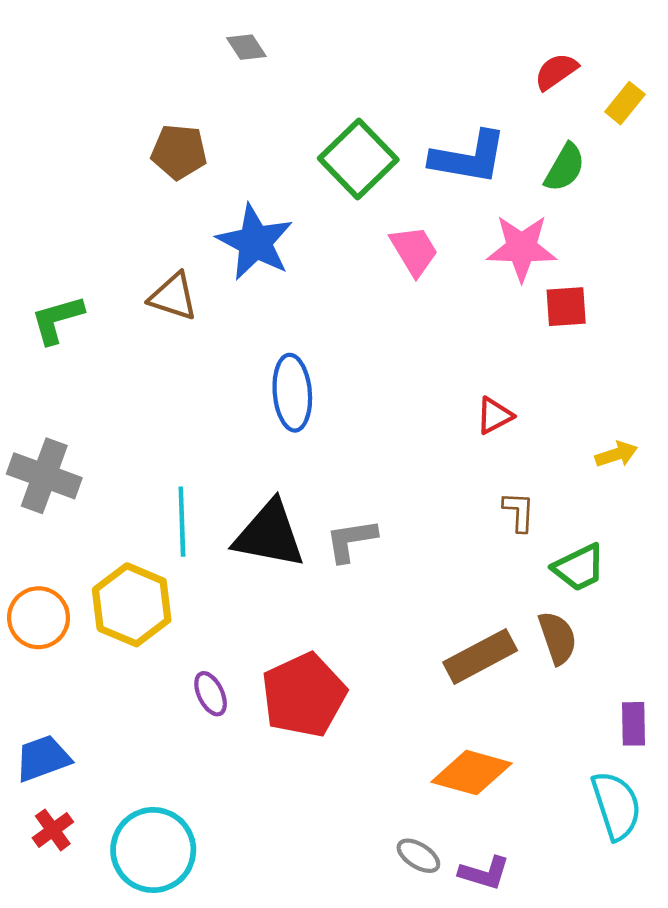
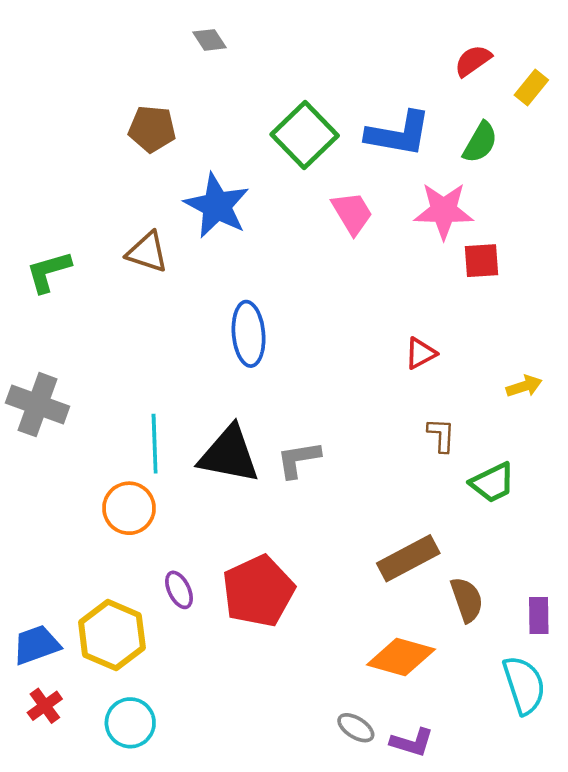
yellow hexagon: (132, 605) -> (112, 635), moved
orange circle: (39, 618) -> (129, 508), moved
brown semicircle: (558, 638) -> (467, 600), moved
cyan circle: (153, 850) -> (130, 723), size x0.7

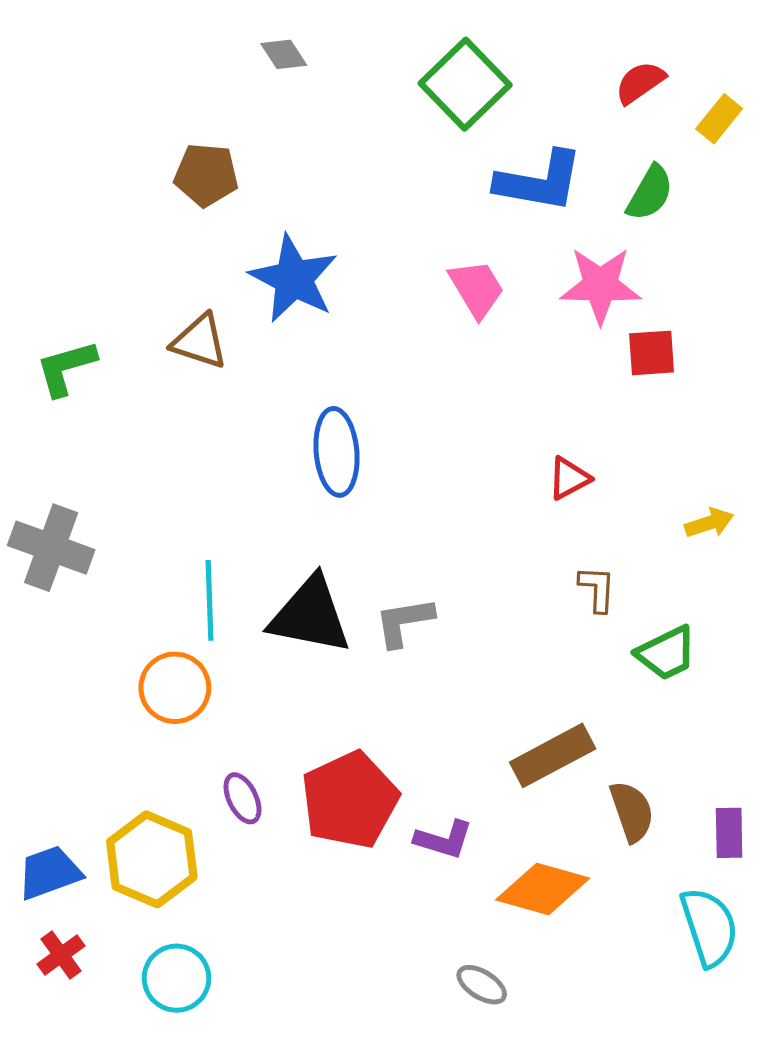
green square: (305, 135) -> (465, 84), moved
purple L-shape: (412, 742) -> (444, 840), moved

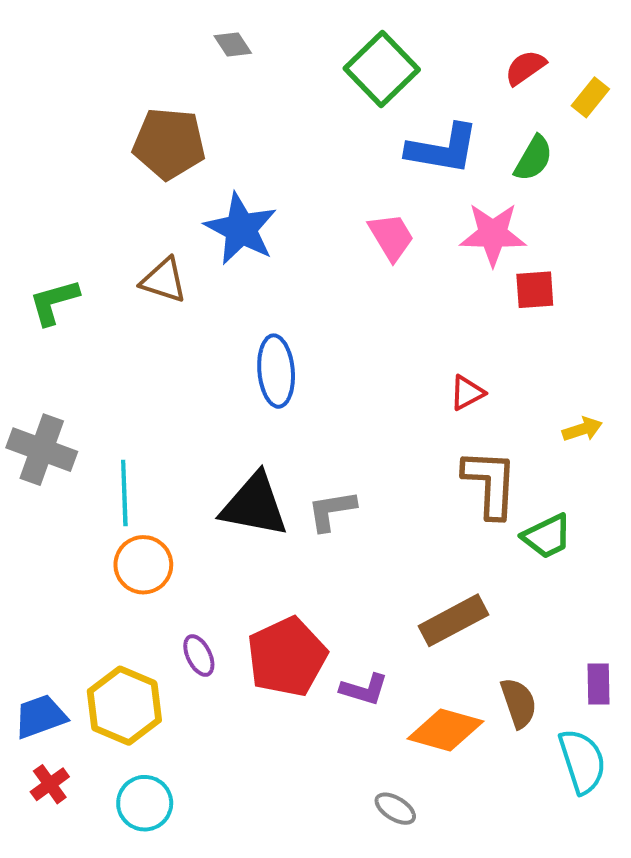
brown pentagon: (206, 175) -> (169, 143), size x1.4
brown L-shape: (597, 589) -> (490, 483), size x1.8
cyan line: (209, 600) -> (124, 493), moved
brown semicircle: (632, 812) -> (519, 703), moved

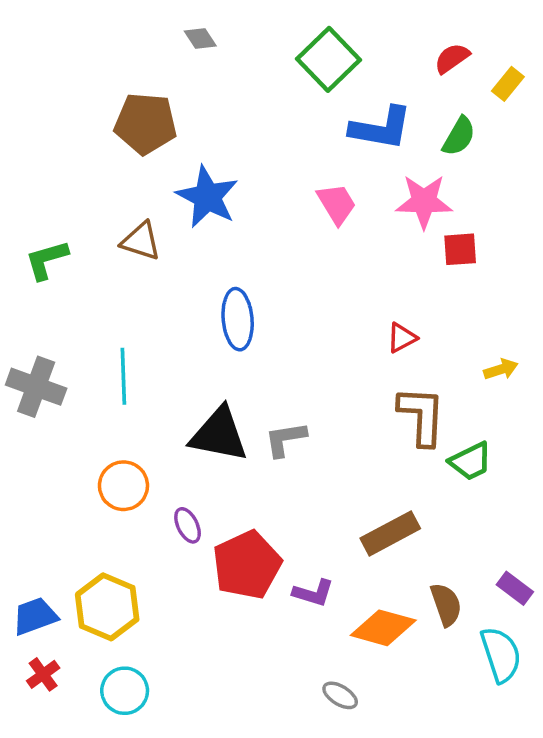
cyan line: (124, 493) -> (123, 376), moved
purple ellipse: (199, 656) -> (188, 525), moved
purple rectangle: (598, 684) -> (515, 588), turned -52

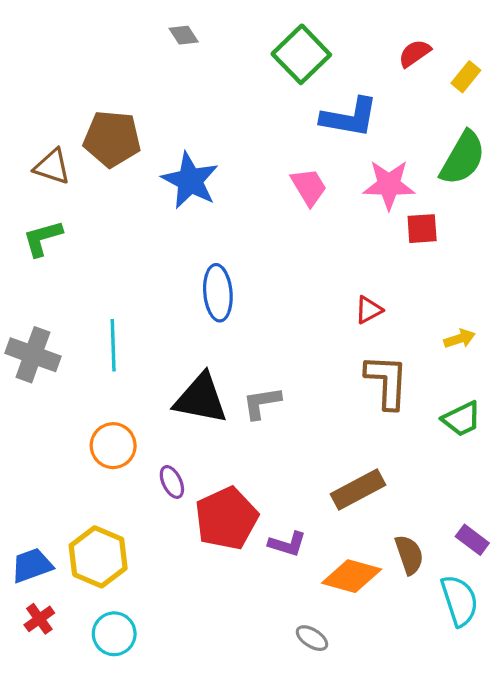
brown pentagon: (146, 123) -> (112, 139), moved
green semicircle: (459, 136) -> (463, 158), moved, size x1.5
brown triangle: (141, 241) -> (52, 167), moved
green trapezoid: (471, 461) -> (462, 419), moved

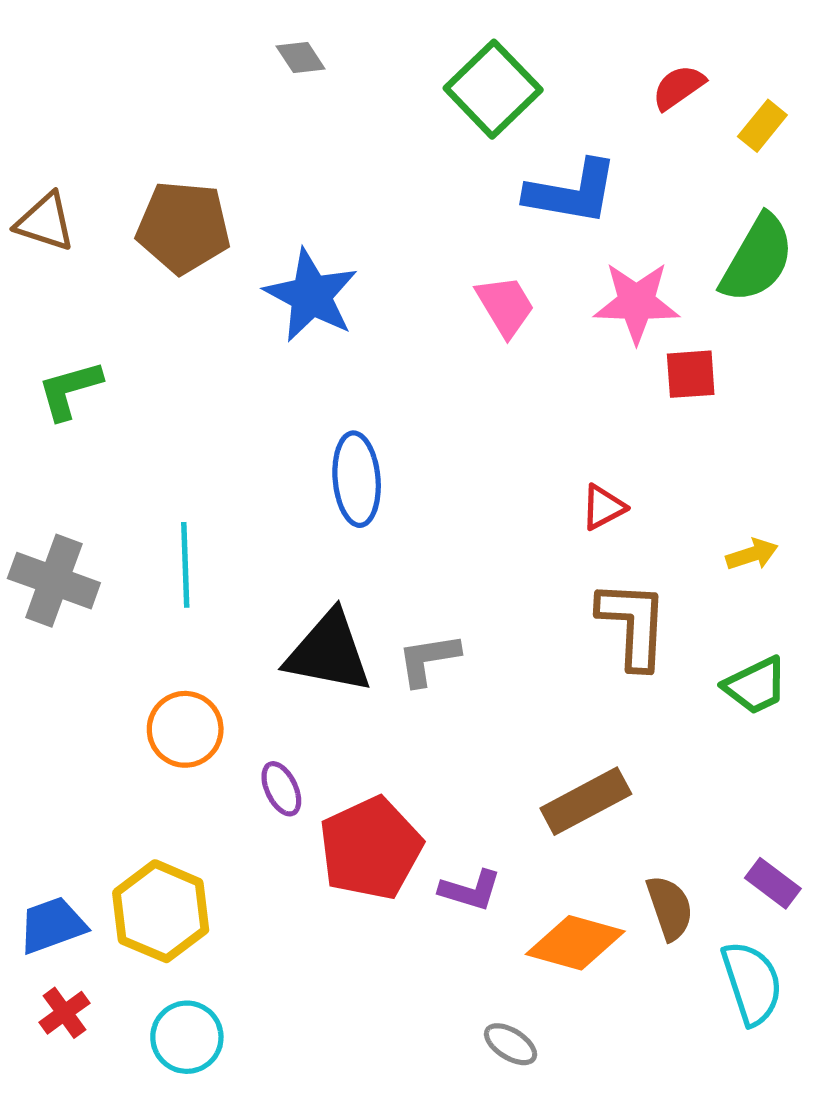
brown triangle: (52, 167) -> (45, 222), moved

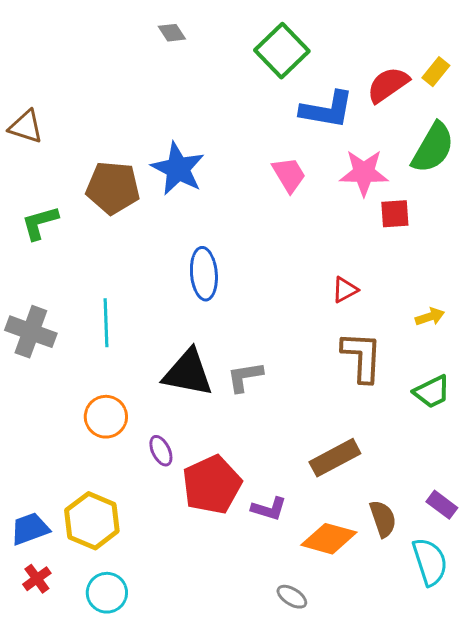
red semicircle: (678, 87) -> (388, 85), moved, size x1.4
brown pentagon: (183, 227) -> (113, 188), moved

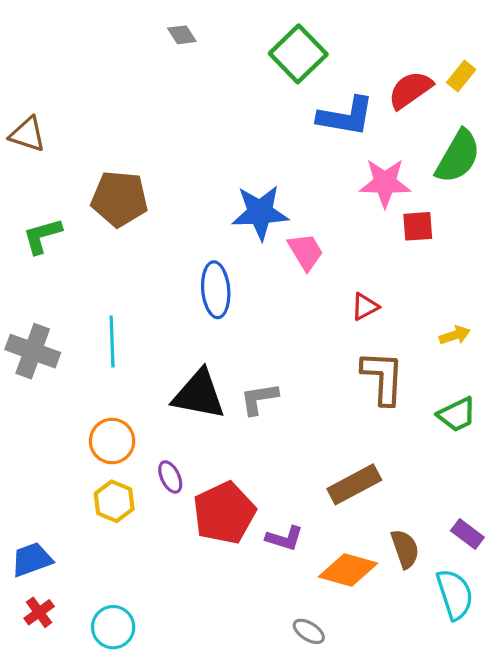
blue star: (178, 169) -> (260, 213), moved, turned -30
pink trapezoid: (289, 175) -> (306, 252), moved
yellow hexagon: (92, 521) -> (114, 501), moved, size x0.7

